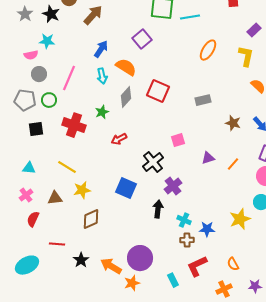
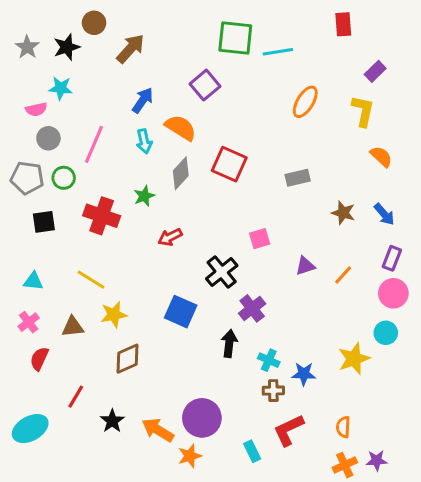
black star: (51, 14) -> (67, 47), turned 30
red line: (57, 244) -> (76, 397), turned -63
orange semicircle: (233, 264) -> (343, 427), turned 32
orange cross: (224, 289) -> (345, 465), moved

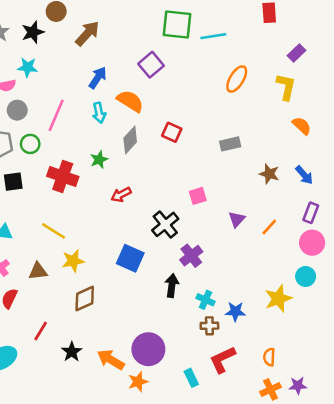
red square: (229, 164) -> (172, 132), size x0.7
purple triangle: (305, 266) -> (237, 219), turned -30

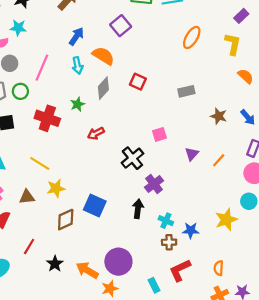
blue square: (130, 258) -> (95, 206), moved

